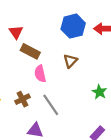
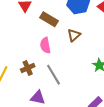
brown rectangle: (30, 51) -> (49, 19), moved

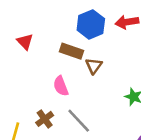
brown rectangle: (49, 19) -> (71, 51), moved

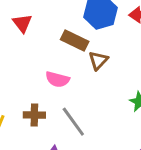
pink semicircle: (61, 86) -> (57, 79), turned -60
brown cross: (45, 119) -> (34, 115), turned 30

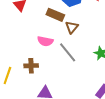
gray line: (73, 122) -> (68, 52), moved

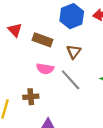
brown rectangle: (55, 15) -> (43, 40), moved

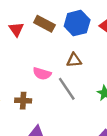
brown rectangle: (43, 40) -> (44, 24), moved
brown triangle: (74, 52) -> (74, 60), turned 40

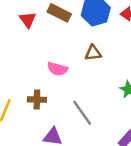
gray line: (67, 89) -> (82, 113), moved

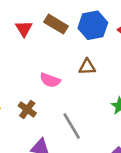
brown cross: (37, 100) -> (27, 109), turned 30

